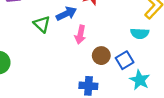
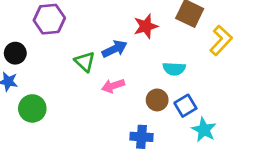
cyan semicircle: (140, 33) -> (174, 69), moved
pink arrow: (80, 35) -> (113, 86), moved, turned 60

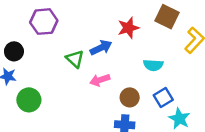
brown circle: (157, 100) -> (130, 97), moved

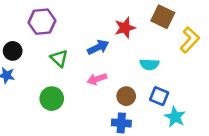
green triangle: (75, 59) -> (59, 58), moved
blue square: (163, 97) -> (159, 96), turned -36
green circle: (29, 100) -> (52, 99), moved

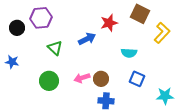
black circle: (13, 51) -> (17, 28), moved
pink arrow: (97, 79) -> (82, 78), moved
brown circle: (126, 96) -> (101, 79), moved
cyan star: (175, 117) -> (165, 96), moved, turned -30

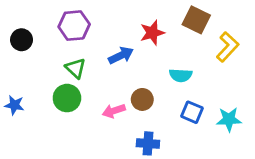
purple hexagon: (41, 18) -> (74, 26), moved
blue star: (12, 62) -> (14, 105), moved
brown circle: (101, 79) -> (142, 99), moved
green circle: (49, 81) -> (67, 98), moved
cyan star: (165, 96) -> (229, 119), moved

